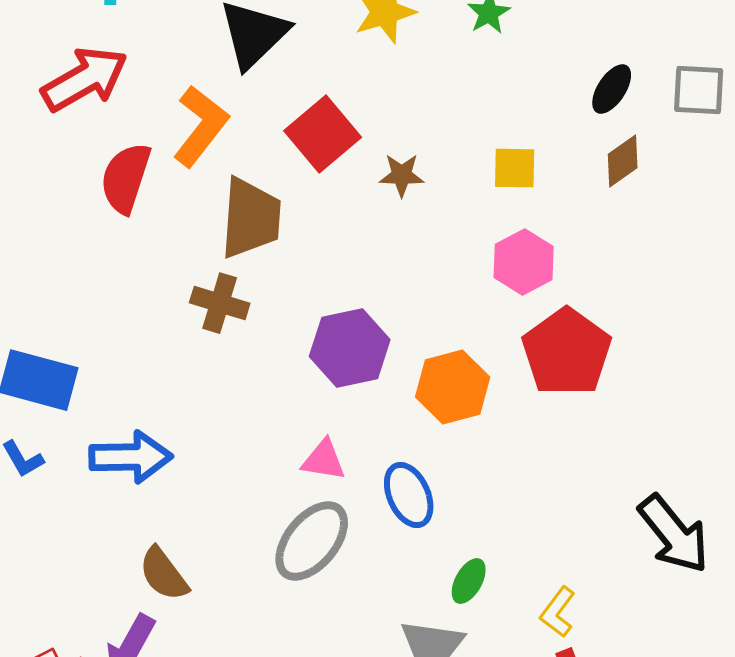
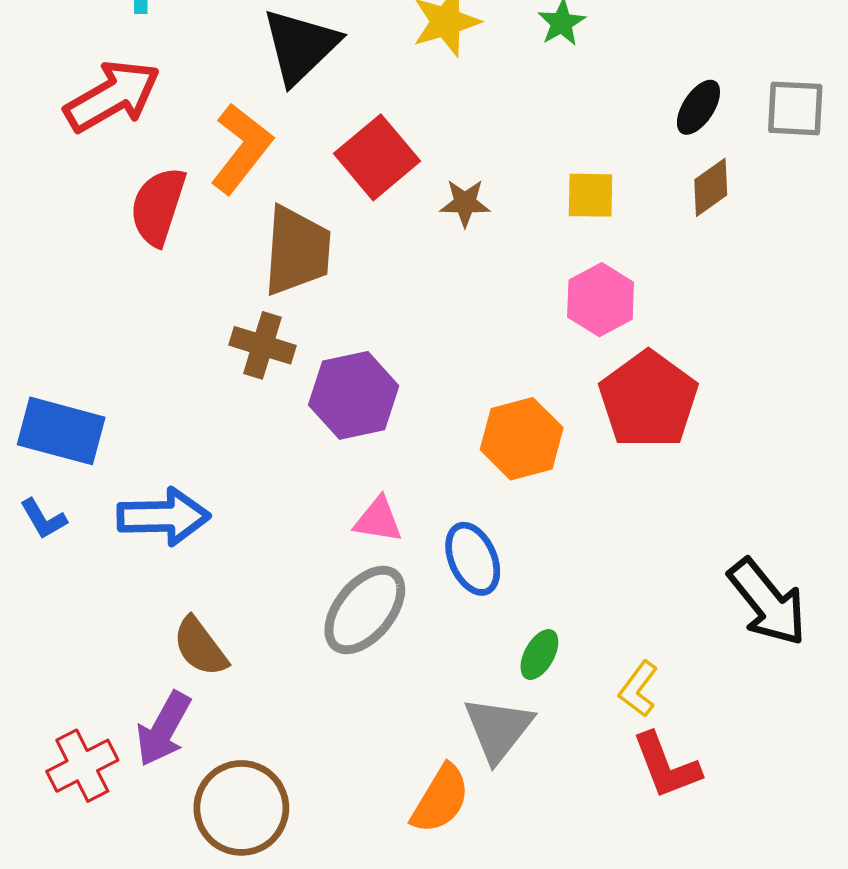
purple hexagon: (350, 348) -> (354, 395), moved

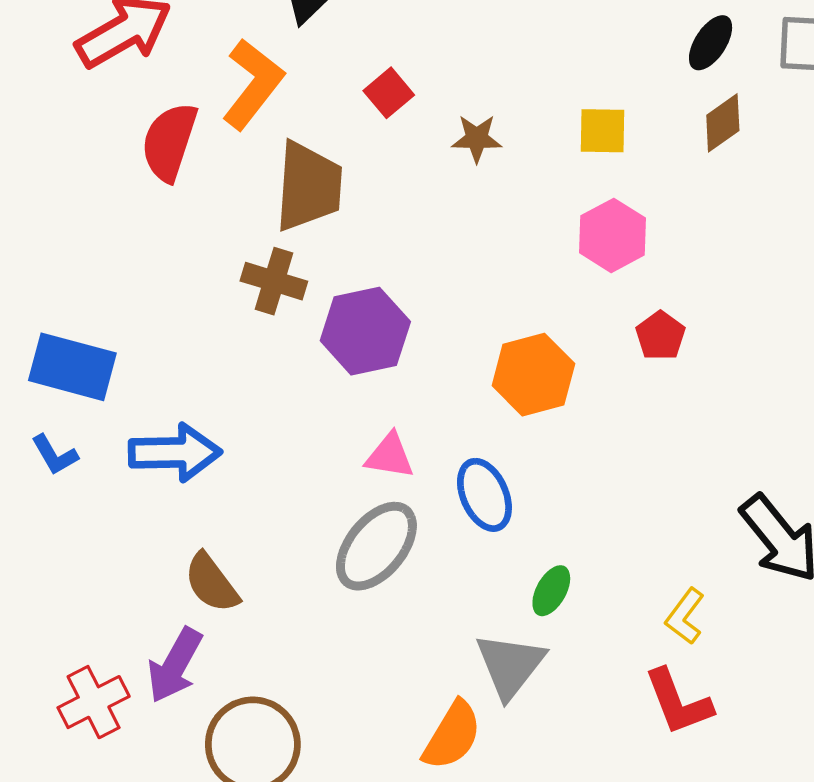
red square: (377, 157) -> (389, 93), size x0.6
red pentagon: (648, 400) -> (660, 336), size x0.5
yellow L-shape: (638, 689) -> (685, 616), moved

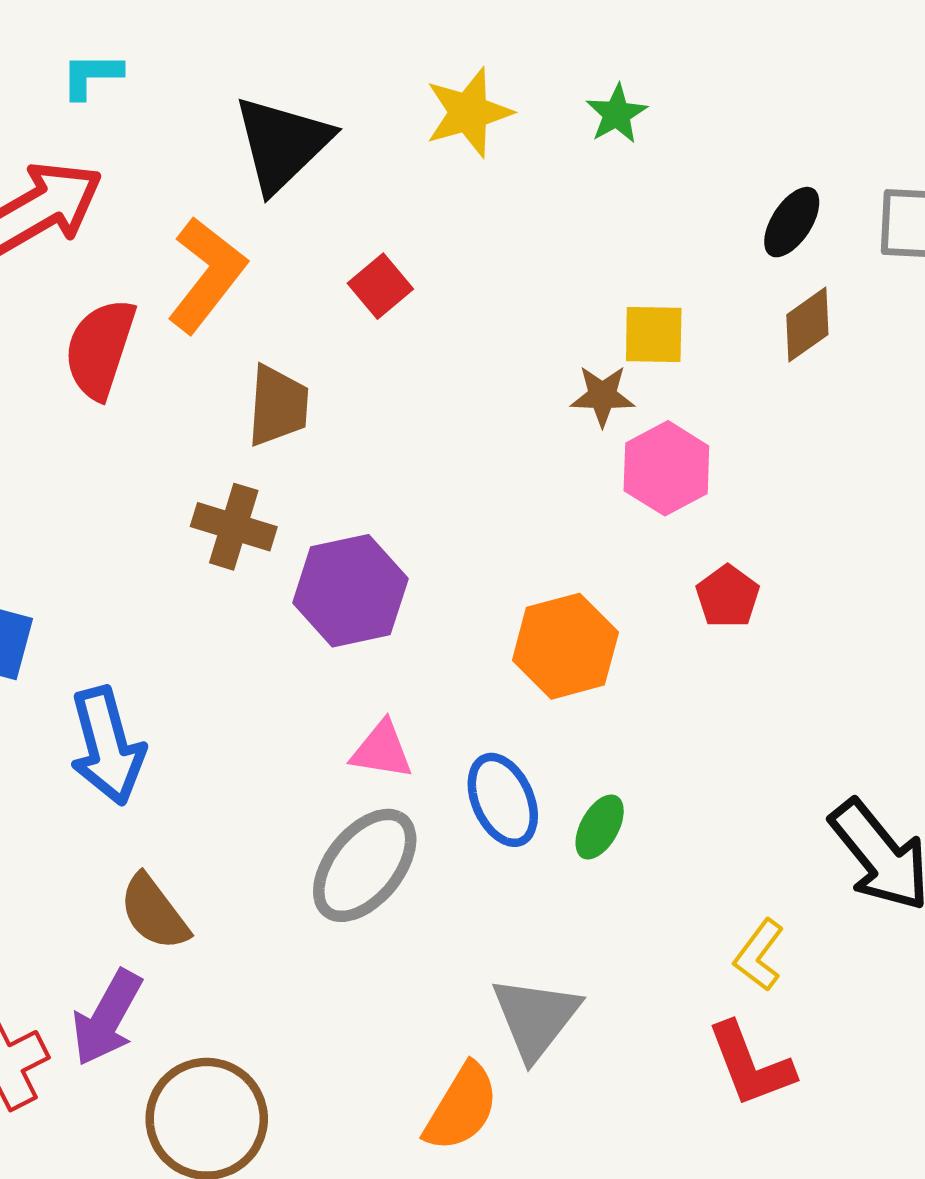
brown star: (477, 139) -> (602, 396), moved
brown trapezoid: (308, 186) -> (278, 406), size x0.7
blue arrow: (175, 453) -> (107, 746), turned 76
green ellipse: (551, 591) -> (600, 827), moved

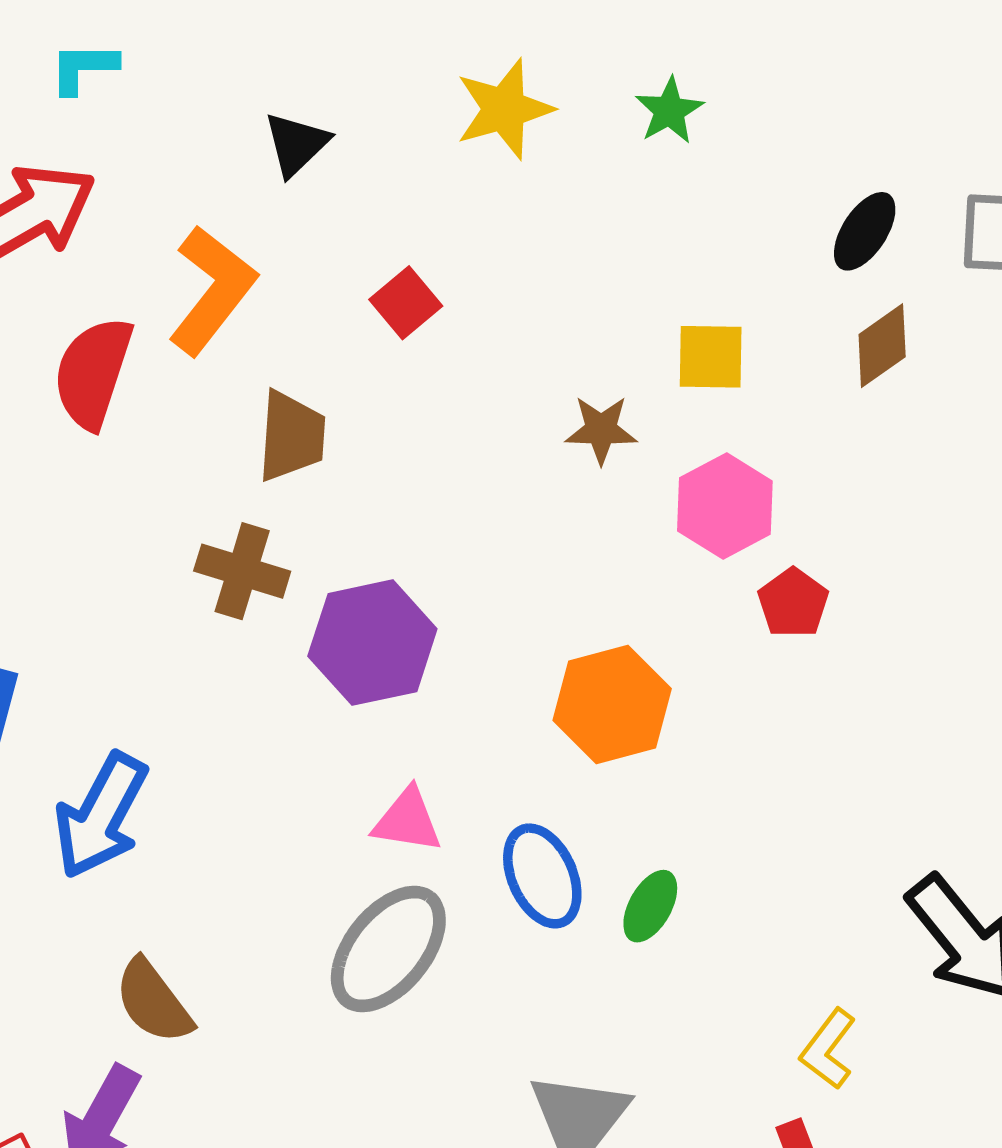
black triangle: (282, 144) -> (296, 144), size x0.6
brown star: (602, 396) -> (601, 430), moved
red pentagon: (728, 596) -> (793, 603), moved
blue arrow: (107, 746) -> (101, 816), turned 43

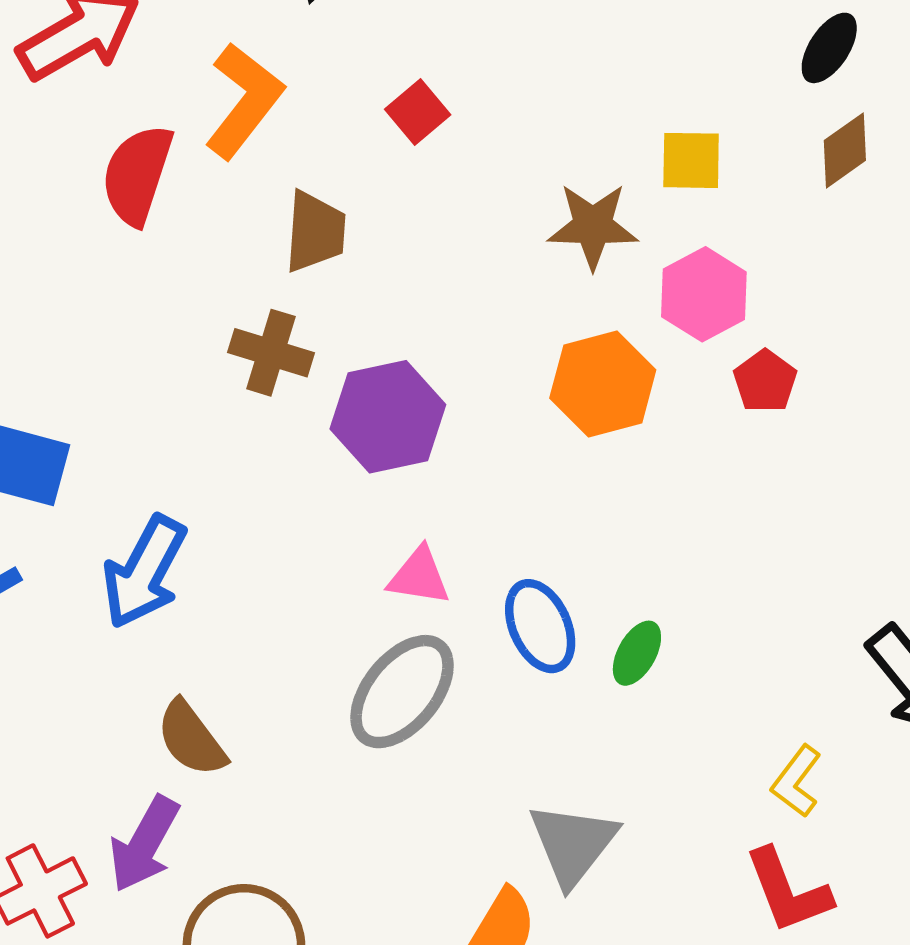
brown star: (601, 430) -> (593, 226), size x1.4
orange hexagon: (612, 704) -> (603, 384), moved

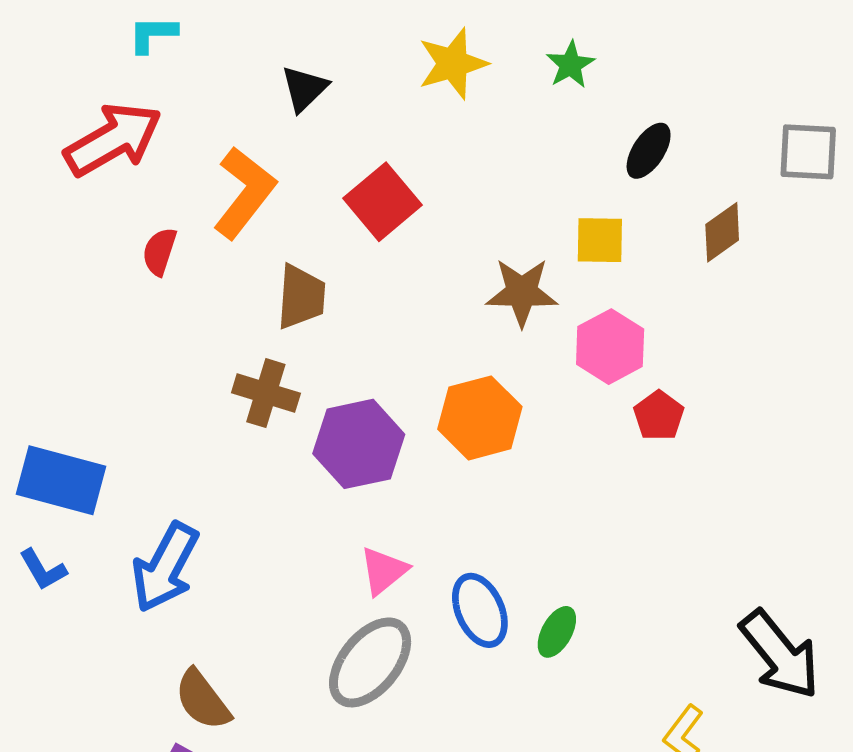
black ellipse: (829, 48) -> (649, 151), moved
red square: (418, 112) -> (383, 202), size x1.5
red semicircle: (137, 175) -> (159, 252), size x0.6
orange hexagon: (603, 384) -> (480, 418), moved
pink triangle: (419, 576) -> (384, 571), turned -48

